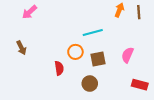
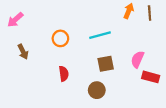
pink arrow: (30, 12) -> (15, 20), moved
orange circle: (75, 52) -> (60, 38), moved
red rectangle: (140, 85) -> (151, 77), moved

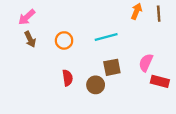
pink arrow: (15, 20) -> (27, 17), moved
brown arrow: (23, 52) -> (30, 39), moved
brown circle: (97, 90) -> (96, 85), moved

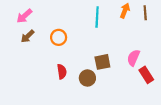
cyan line: (106, 37) -> (97, 17), moved, turned -72
brown arrow: (30, 39) -> (28, 36), turned 72
red rectangle: (160, 81) -> (146, 75), turned 42

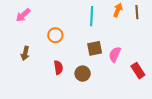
brown arrow: (28, 36) -> (25, 53), moved, turned -32
pink semicircle: (133, 58) -> (115, 54), moved
brown square: (102, 62) -> (95, 48), moved

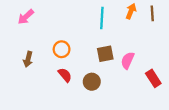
orange circle: (55, 35) -> (62, 49), moved
red semicircle: (58, 67) -> (65, 75), turned -32

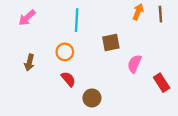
cyan line: (102, 18) -> (77, 20), moved
brown square: (105, 54) -> (111, 42), moved
brown circle: (92, 82) -> (92, 98), moved

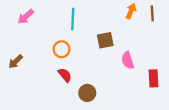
brown arrow: (29, 63) -> (16, 62), moved, turned 32
pink semicircle: (134, 64) -> (128, 60), turned -42
red rectangle: (162, 83) -> (153, 78), turned 30

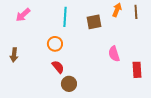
brown square: (105, 40) -> (94, 22), moved
brown arrow: (16, 62) -> (14, 55), turned -40
brown circle: (87, 93) -> (69, 84), moved

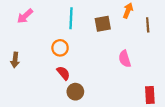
brown line: (136, 12) -> (148, 25), moved
red rectangle: (137, 70) -> (150, 95), moved

